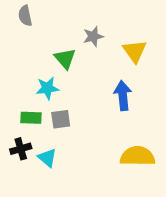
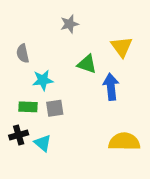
gray semicircle: (25, 16) -> (23, 53), moved
gray star: (93, 36) -> (69, 24), moved
green triangle: (65, 59) -> (87, 64), moved, turned -30

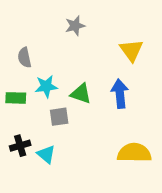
green triangle: (87, 64) -> (81, 94), moved
green rectangle: (28, 107) -> (16, 98), moved

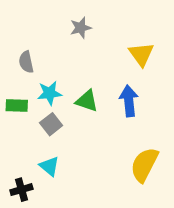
gray square: (59, 117) -> (51, 124), moved, turned -30
black cross: (20, 146) -> (21, 190), moved
yellow semicircle: (134, 153) -> (144, 165), turned -64

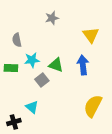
gray square: (51, 124) -> (42, 80), moved

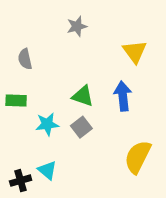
cyan star: (32, 60) -> (47, 124), moved
gray square: (42, 80) -> (81, 127), moved
cyan triangle: (32, 107) -> (47, 170), moved

